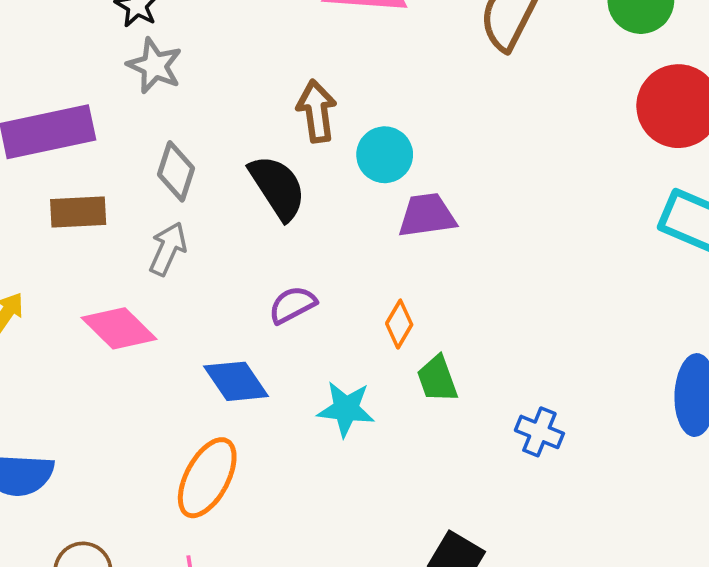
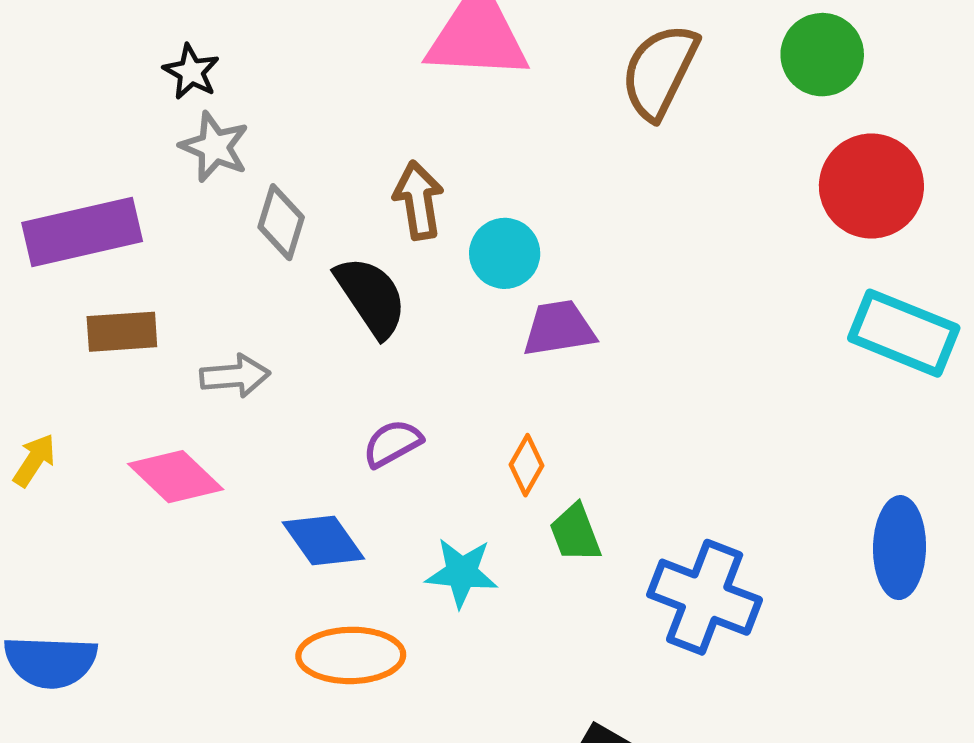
gray diamond: (176, 171) -> (281, 222), moved
gray arrow: (168, 249) -> (235, 376), turned 62
blue cross: (539, 432) -> (705, 597), size x1.8
orange ellipse: (207, 478) -> (351, 655), moved, turned 62

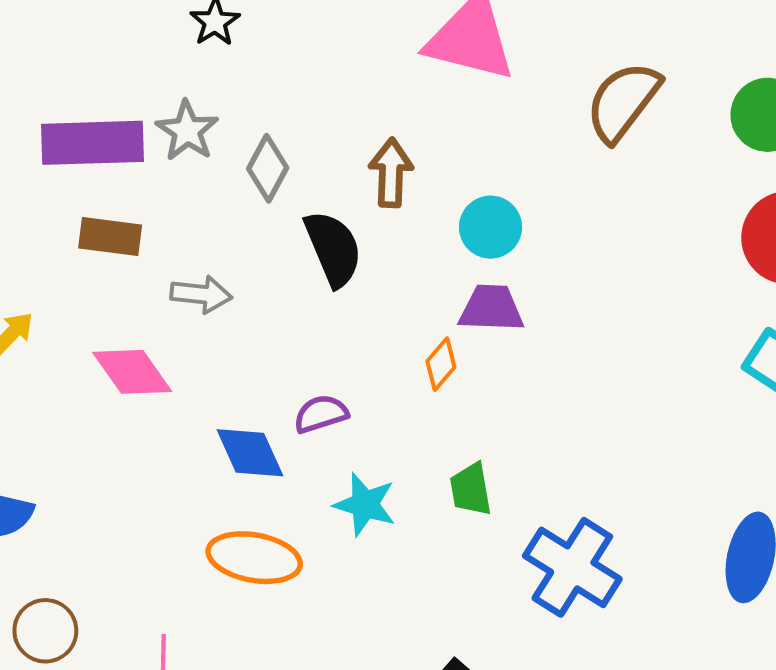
gray star: (214, 147) -> (187, 131), moved
cyan circle: (505, 253) -> (491, 227), moved
purple semicircle: (392, 443) -> (321, 414), moved
orange diamond: (527, 465) -> (441, 364), moved

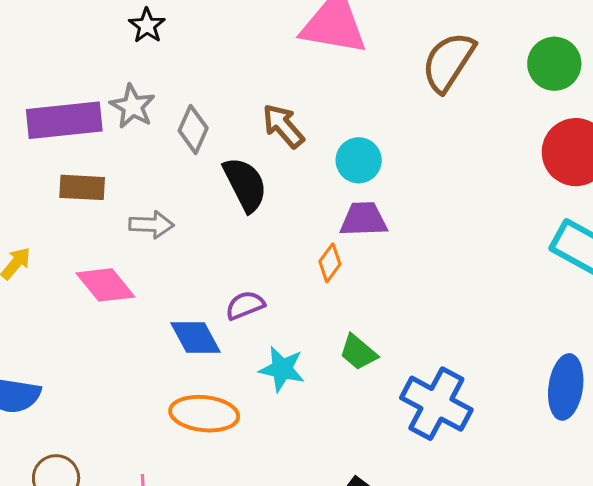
brown arrow: (391, 173) -> (283, 126), turned -39
green trapezoid: (471, 489) -> (358, 352), turned -36

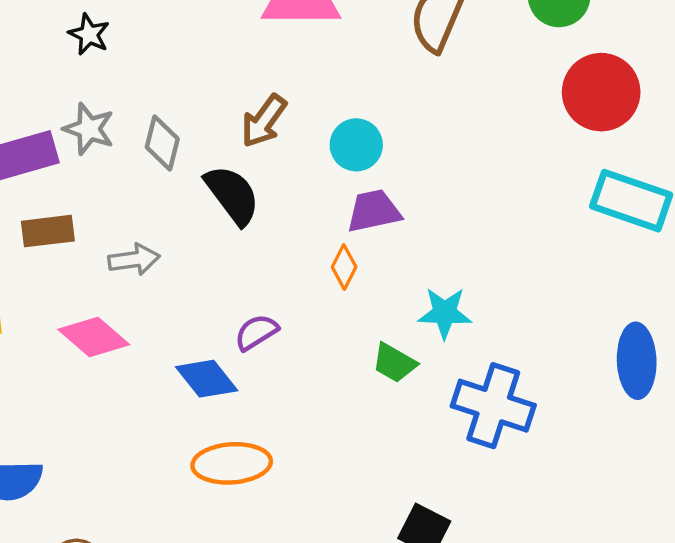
brown arrow: (283, 126) -> (264, 121), turned -93
cyan star: (282, 369) -> (445, 313), moved

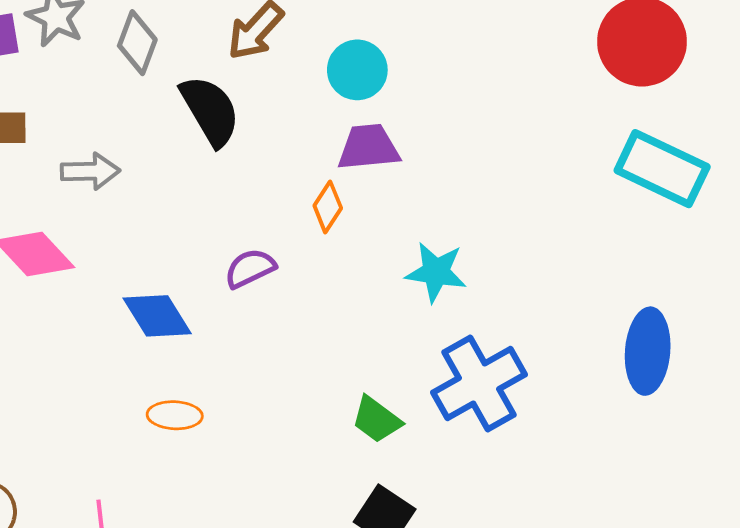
purple semicircle: (256, 332) -> (250, 268), moved
green trapezoid: (394, 363) -> (377, 420), moved
blue cross: (493, 406) -> (479, 384), turned 36
orange ellipse: (232, 463) -> (175, 415), size x0.6

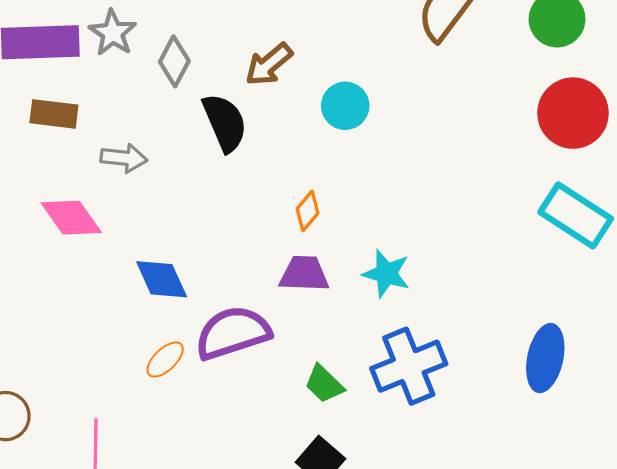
purple trapezoid: (369, 147) -> (304, 274), moved
purple semicircle: (250, 268) -> (233, 333), moved, size x1.8
orange ellipse: (175, 415) -> (165, 360), turned -54

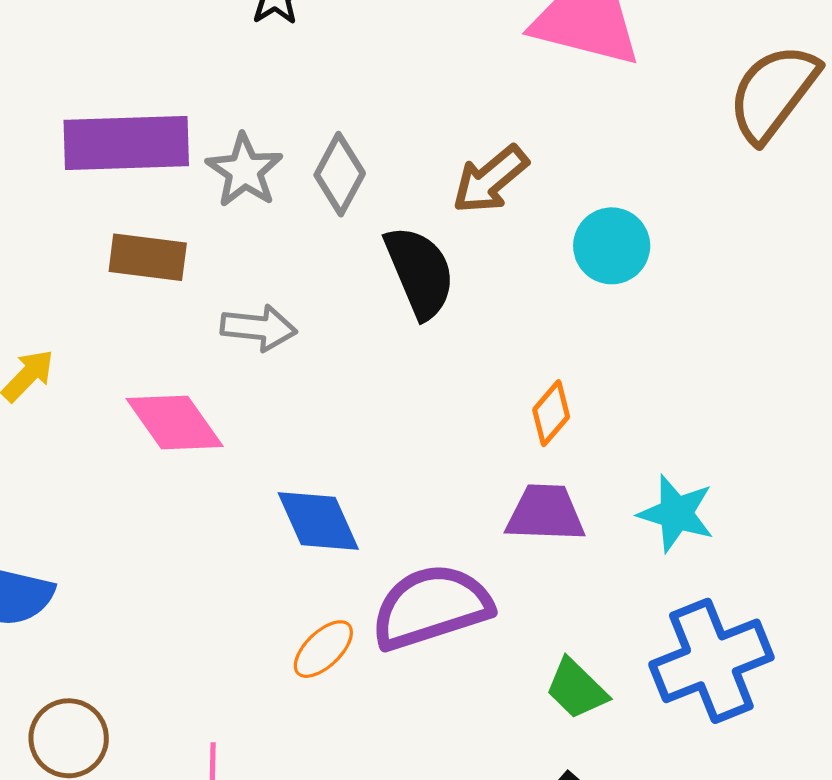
gray star: (113, 33) -> (244, 171), moved

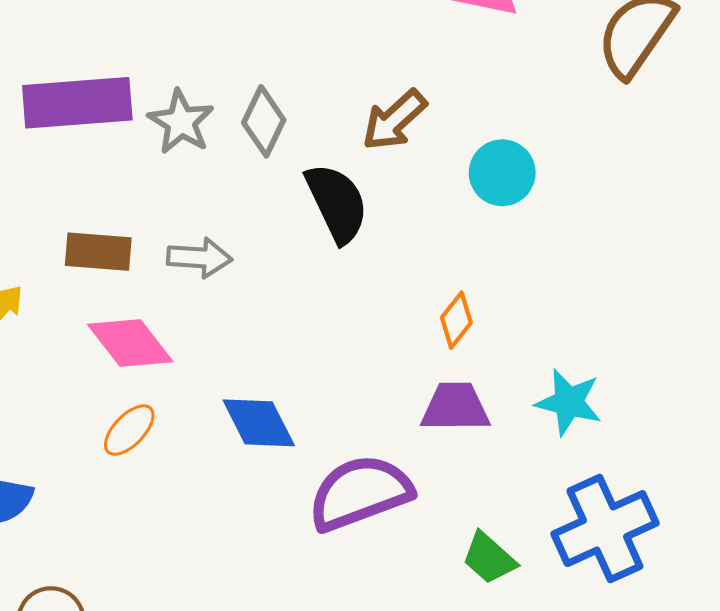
brown rectangle: (148, 257) -> (98, 252), moved
orange ellipse: (323, 649) -> (129, 430), moved

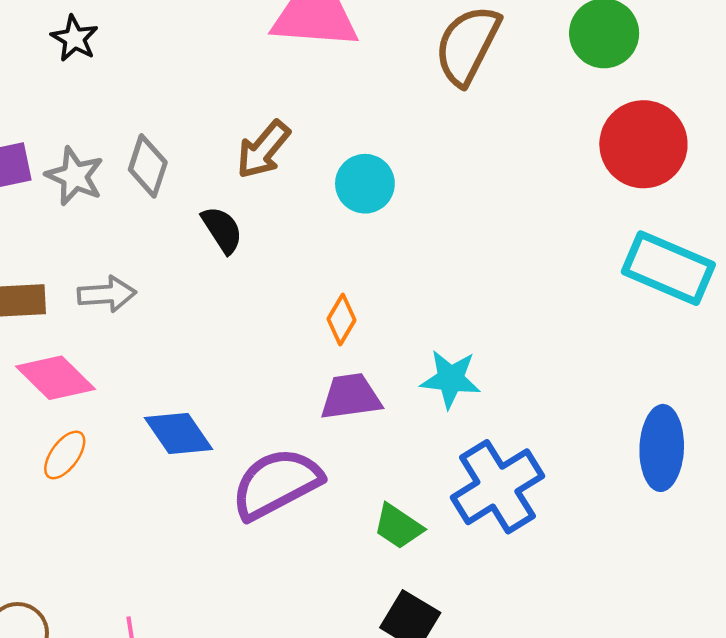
black semicircle: (337, 203) -> (222, 230), size x0.7

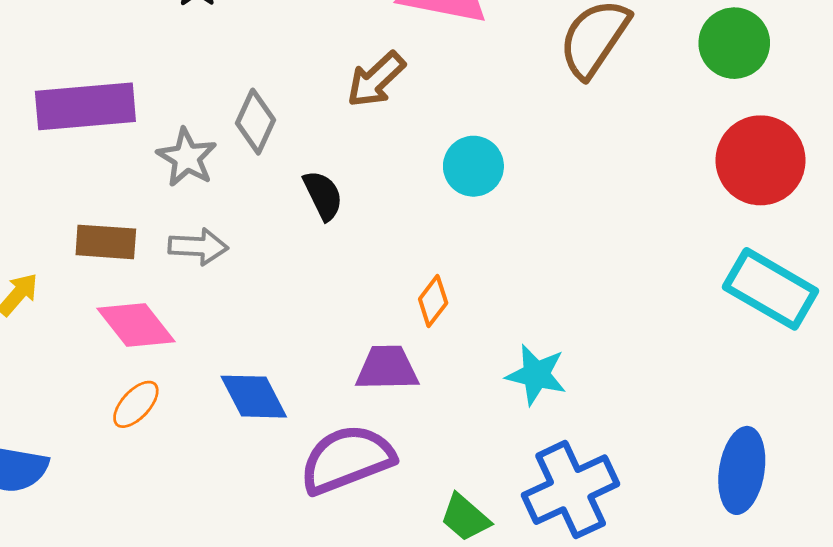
brown arrow: (263, 150) -> (376, 80), moved
gray star: (75, 176) -> (187, 158), moved
purple trapezoid: (351, 397) -> (387, 368), moved

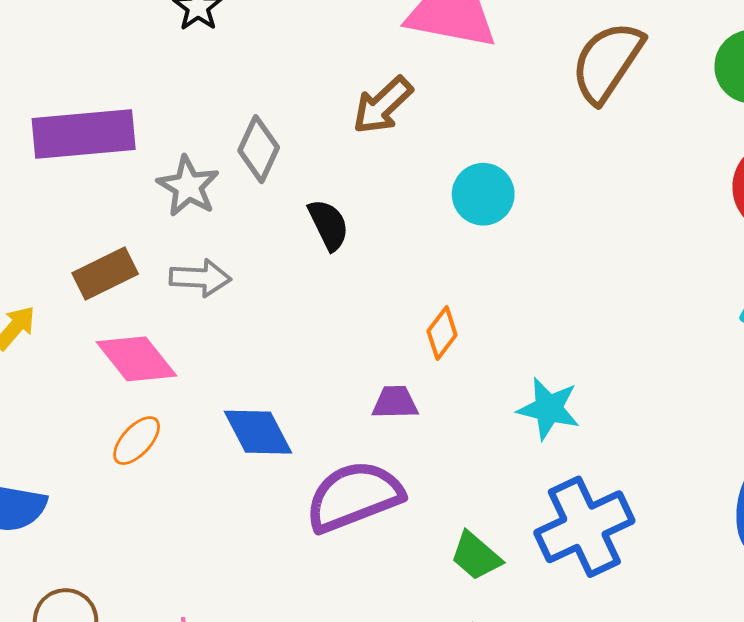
brown rectangle: (106, 242) -> (105, 274), turned -30
purple trapezoid: (387, 368) -> (395, 402), size x0.7

